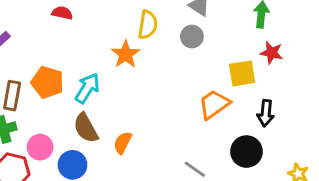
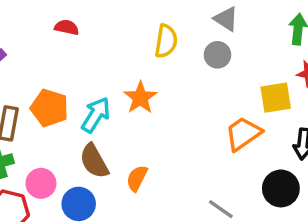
orange star: (126, 54) -> (140, 98), moved

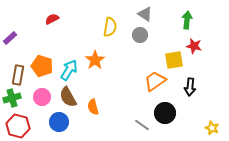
red semicircle: (67, 27) -> (52, 19), turned -40
orange semicircle: (137, 178) -> (93, 107), turned -42
pink circle: (41, 183) -> (42, 97), moved
black circle: (281, 188) -> (165, 113), moved

